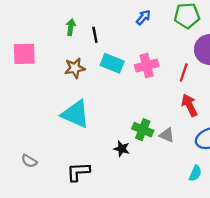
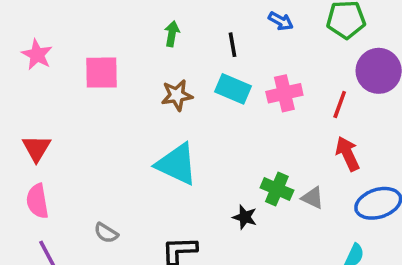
blue arrow: (143, 17) -> (281, 21), turned 77
black line: (95, 35) -> (233, 45), moved

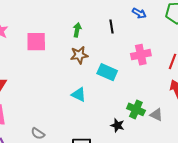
green arrow: (172, 34) -> (77, 30), moved
cyan rectangle: (233, 89) -> (107, 72), moved
cyan triangle: (177, 164) -> (79, 95), size x0.6

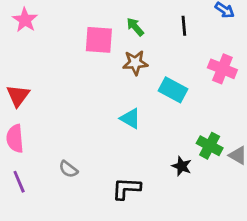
green arrow: (77, 30) -> (135, 27), turned -56
pink square: (36, 42) -> (99, 40), moved
pink cross: (141, 55) -> (222, 69), turned 30

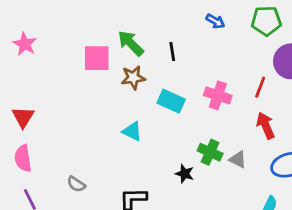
black line: (184, 26) -> (172, 52), moved
green arrow: (135, 27) -> (131, 43), size x1.5
pink cross: (222, 69) -> (218, 95), moved

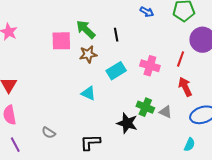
cyan rectangle: (171, 101) -> (116, 71), turned -54
black star: (185, 174) -> (127, 123), size x1.5

